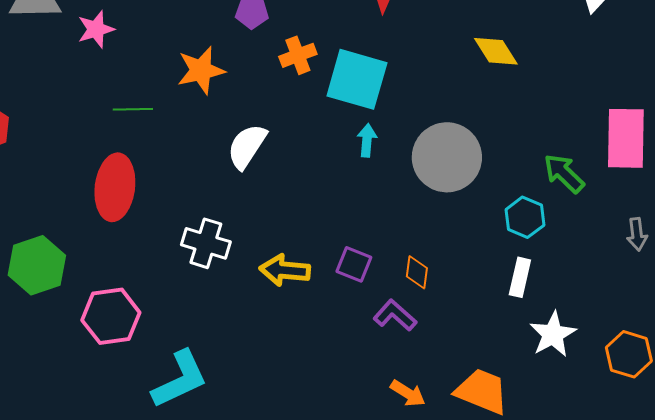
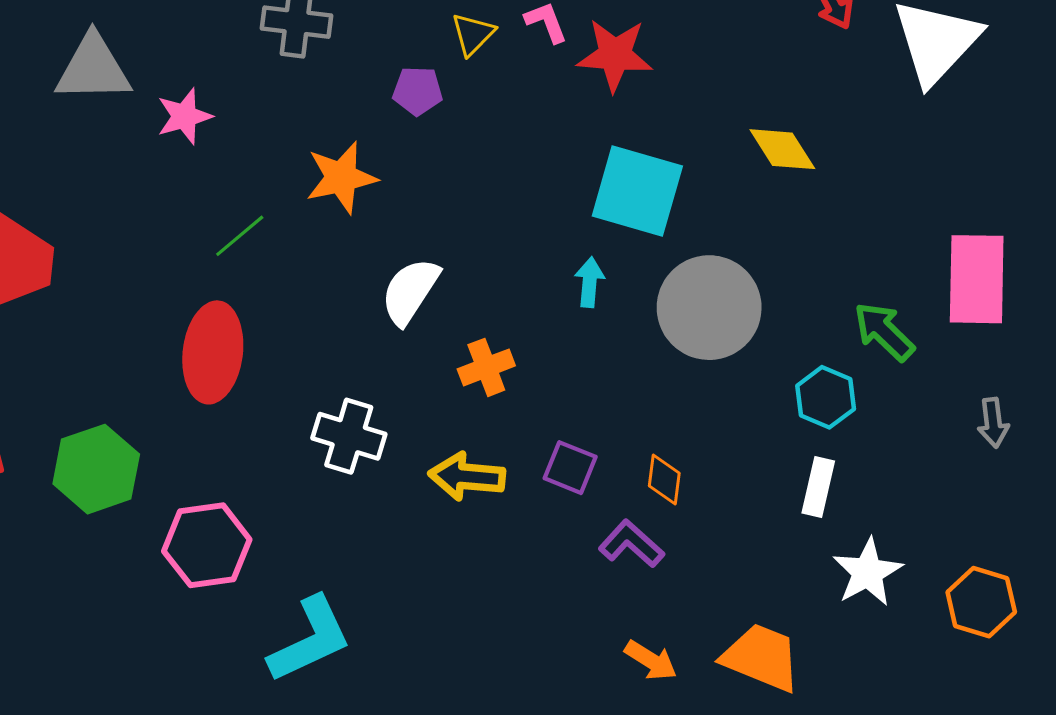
orange cross: (298, 55) -> (486, 367), moved
cyan square: (357, 79) -> (637, 191), moved
green line: (133, 109) -> (240, 236), turned -39

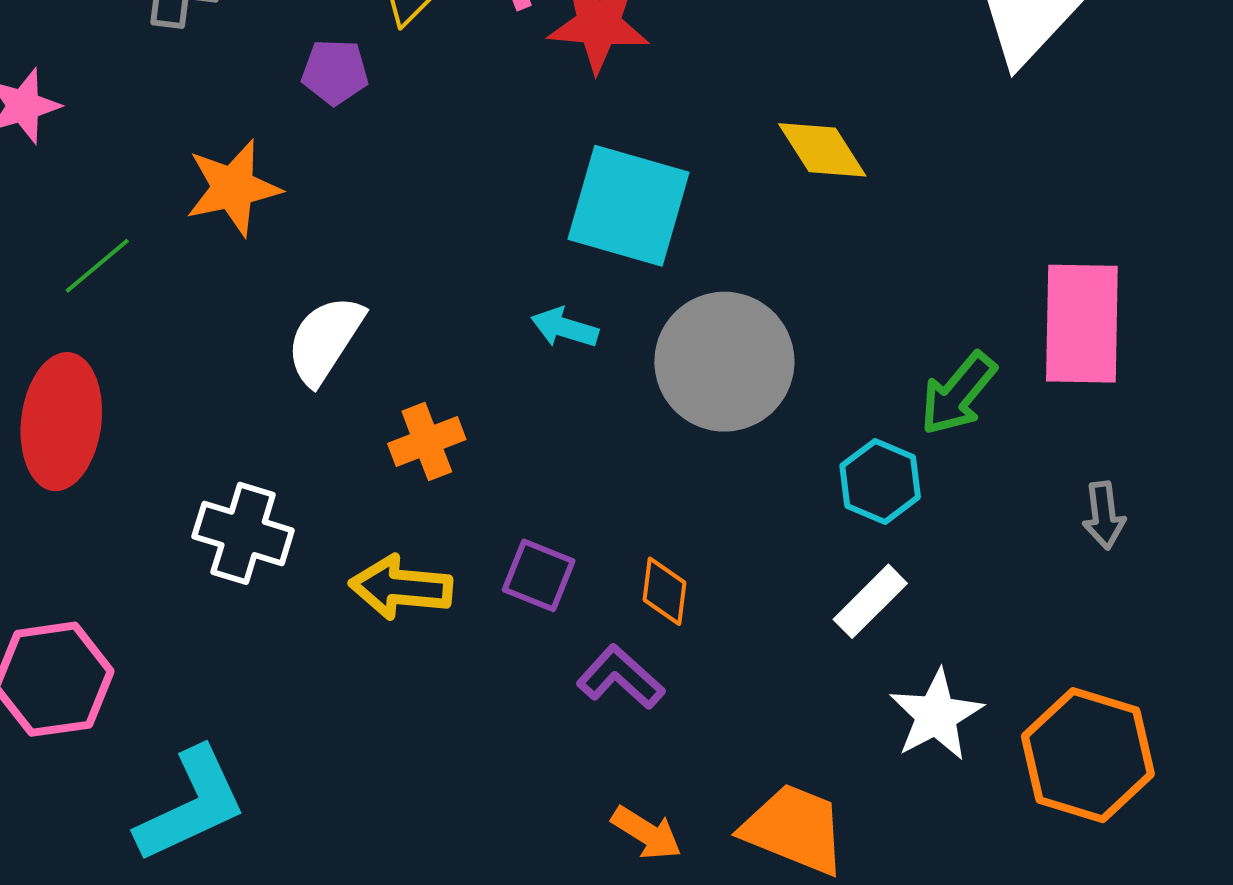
cyan arrow: (590, 282) -> (565, 328), turned -78
green arrow: (884, 332) -> (958, 394), turned -94
white rectangle: (818, 487) -> (870, 601), turned 32
orange hexagon: (981, 602) -> (1088, 755), size x1.4

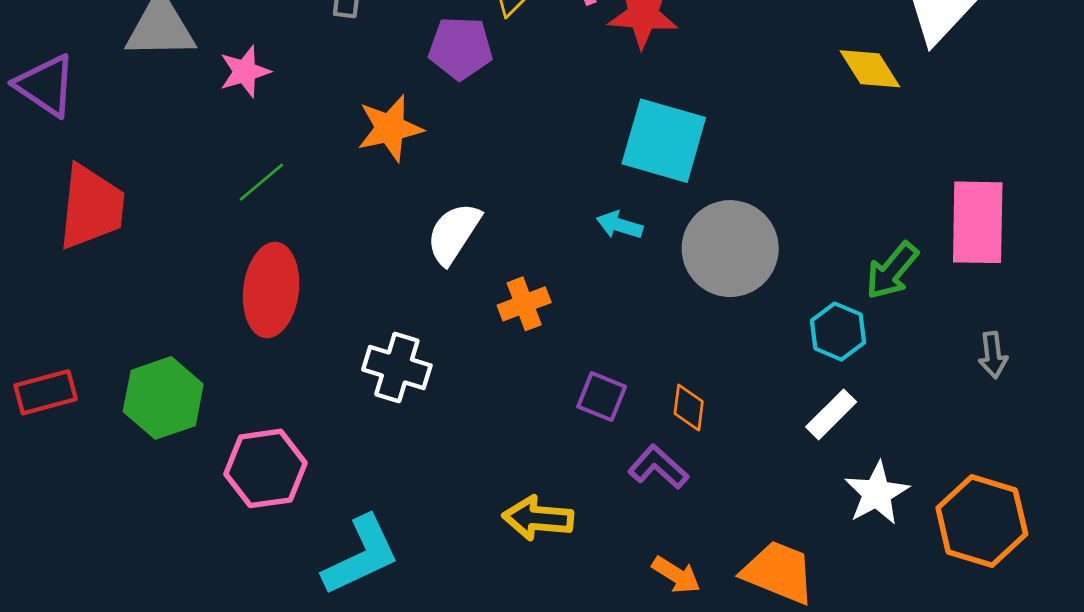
purple pentagon: (335, 72) -> (461, 48), size x1.4
yellow diamond: (822, 150) -> (870, 69), moved
green line: (97, 266) -> (261, 182), moved
yellow arrow: (401, 587) -> (538, 518), moved

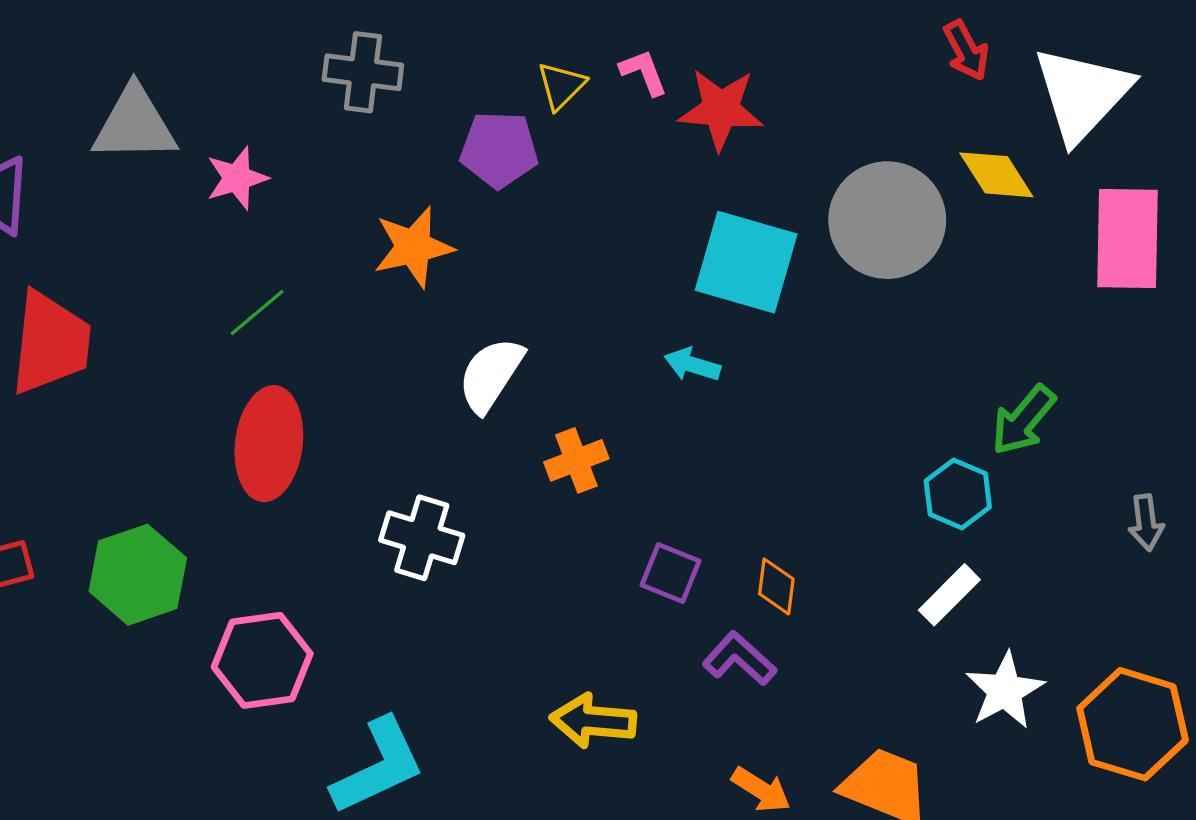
pink rectangle: (978, 222) -> (1127, 239), moved
gray circle: (730, 249) -> (887, 220), moved

